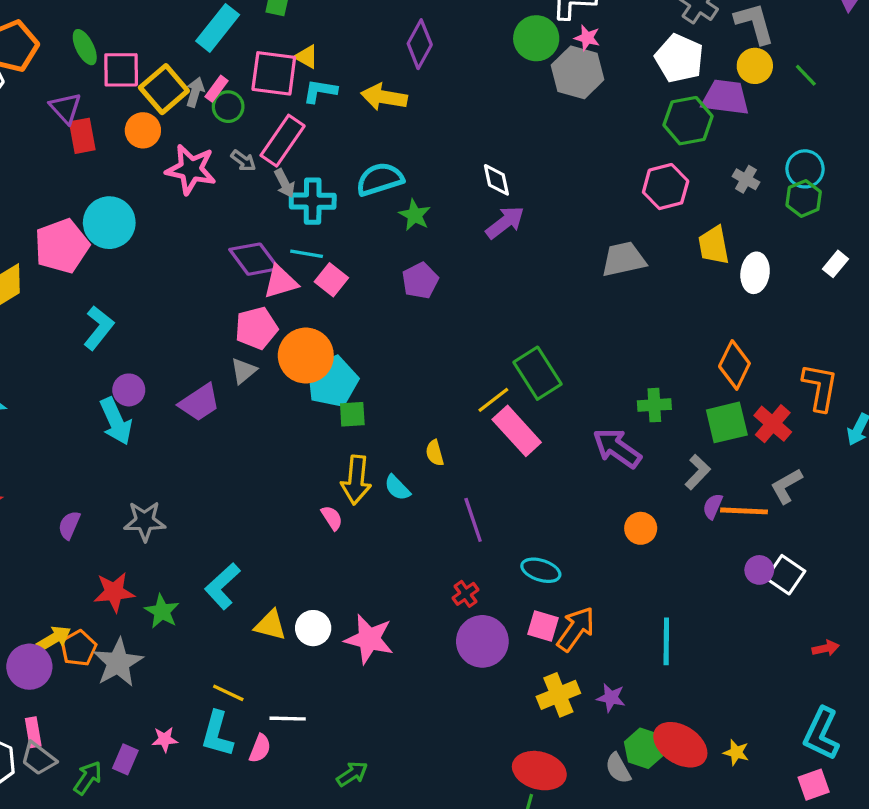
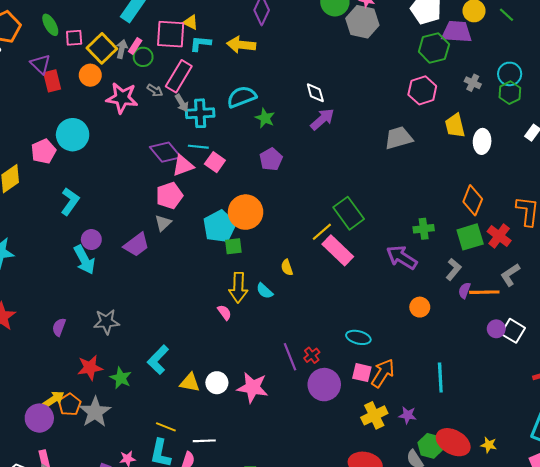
pink square: (121, 70) -> (74, 38), size x0.7
pink pentagon: (62, 246) -> (44, 151), size x0.7
orange circle: (306, 356) -> (246, 212), moved
purple line: (473, 520) -> (290, 357), moved

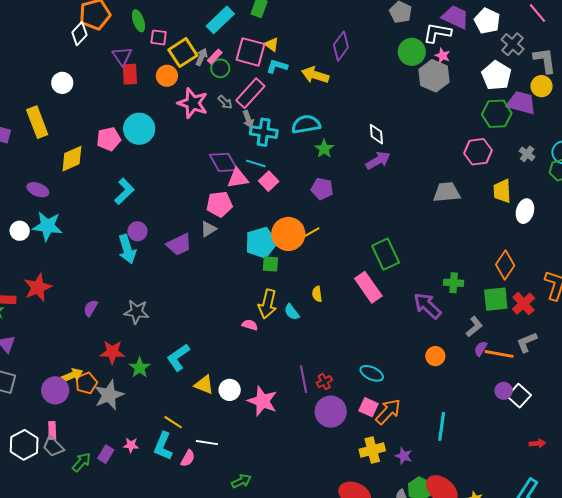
purple pentagon: (271, 159) -> (322, 189), turned 30
yellow line: (322, 232) -> (310, 234), moved
pink semicircle: (224, 312) -> (250, 325), turned -49

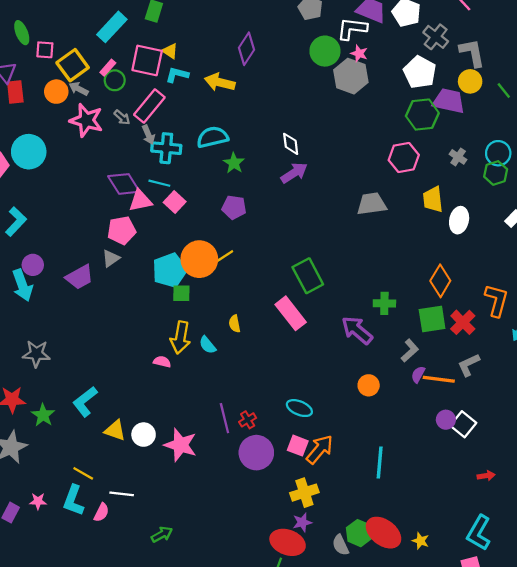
gray arrow: (202, 57) -> (79, 89), moved, turned -84
purple star: (404, 456) -> (302, 522), moved, turned -30

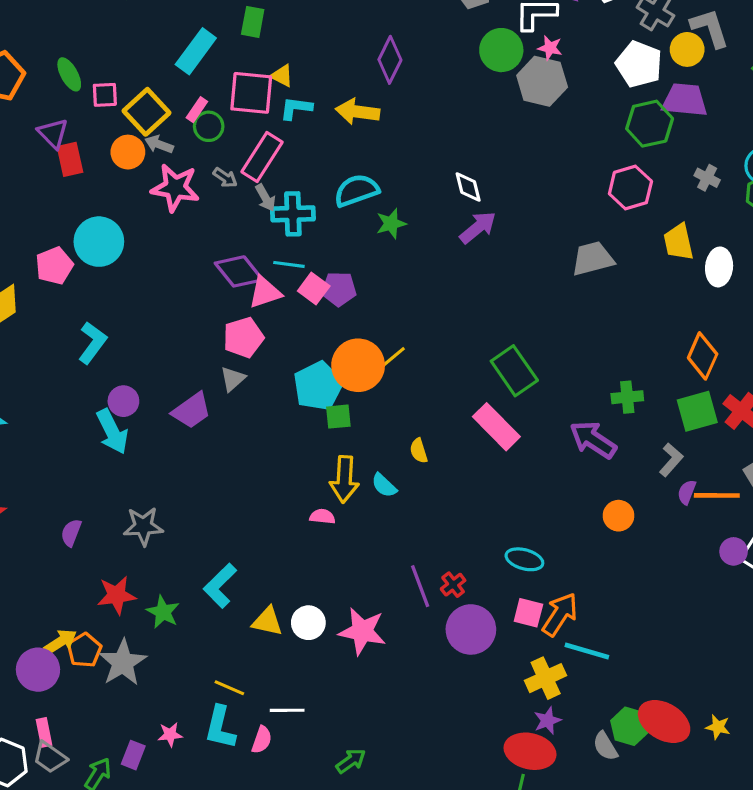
yellow circle: (470, 81) -> (687, 49), moved
green star: (234, 163) -> (391, 224), turned 30
purple pentagon: (234, 207) -> (339, 289), moved
cyan line: (380, 463) -> (587, 651), moved, turned -72

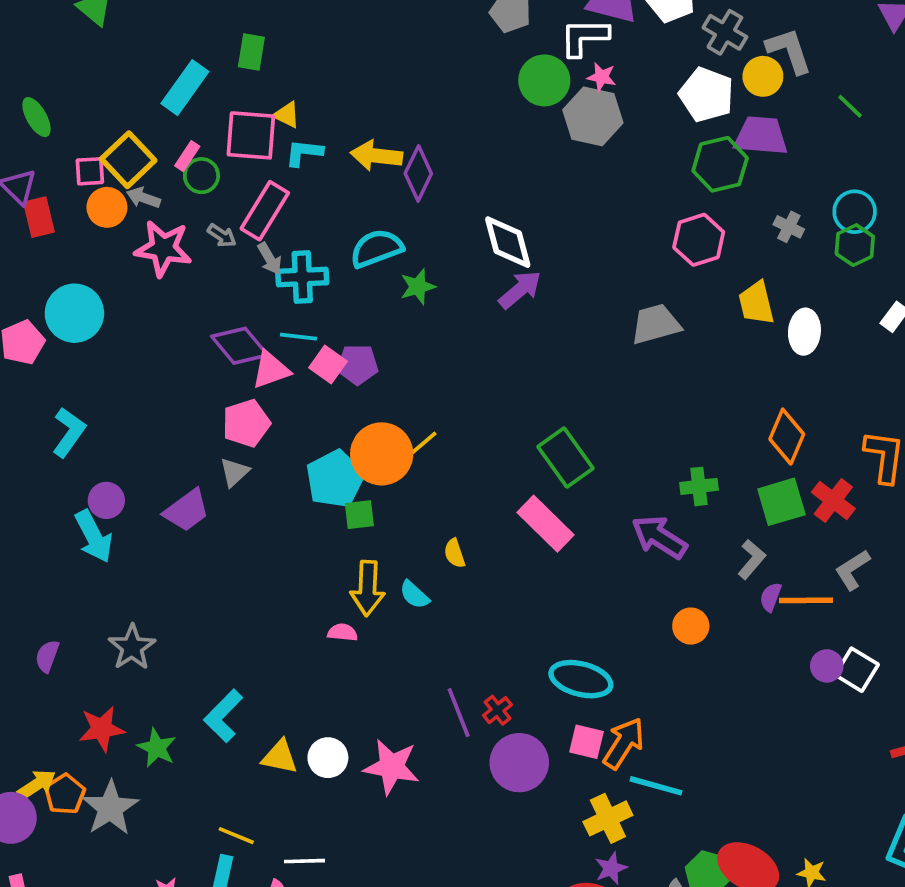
purple diamond: (390, 60) -> (418, 173), moved
pink square: (105, 95) -> (90, 171), moved
white diamond: (468, 187) -> (508, 242), size x1.5
gray star: (143, 526) -> (132, 647), turned -30
cyan ellipse: (524, 559) -> (581, 679), size x1.4

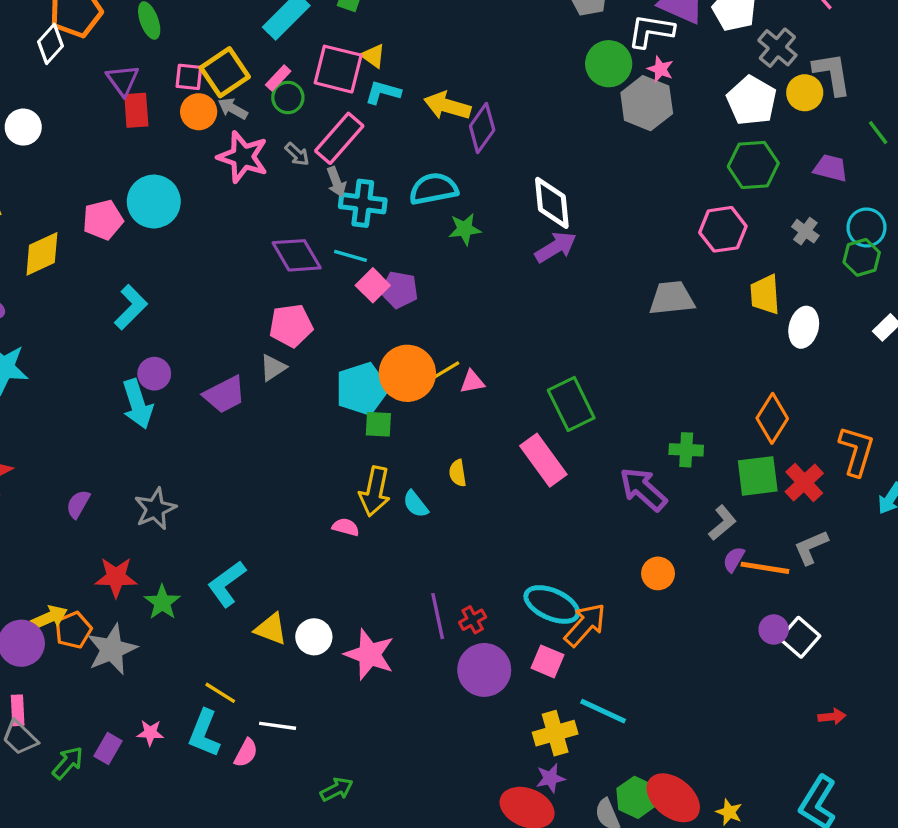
purple trapezoid: (761, 136) -> (831, 168), moved, size x0.7
pink triangle: (271, 370) -> (472, 382), moved, size x0.7
orange arrow: (624, 743) -> (585, 625), moved

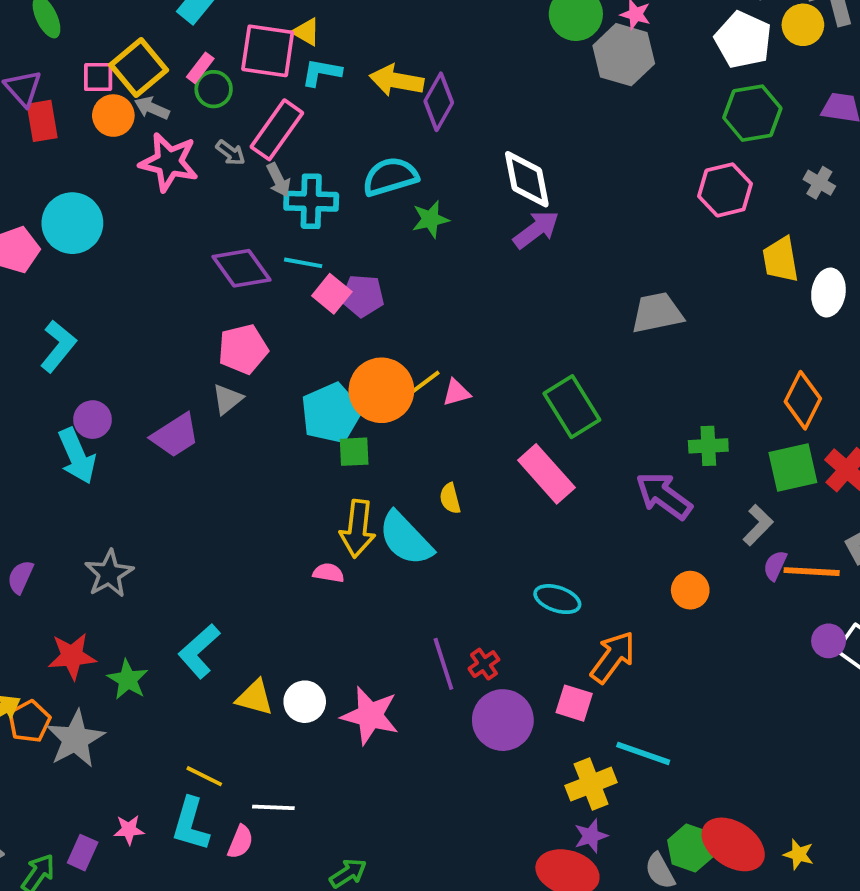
gray trapezoid: (672, 298) -> (657, 313), moved
cyan semicircle: (416, 504) -> (406, 539), size x1.8
cyan ellipse: (552, 604) -> (557, 599), moved, size x0.7

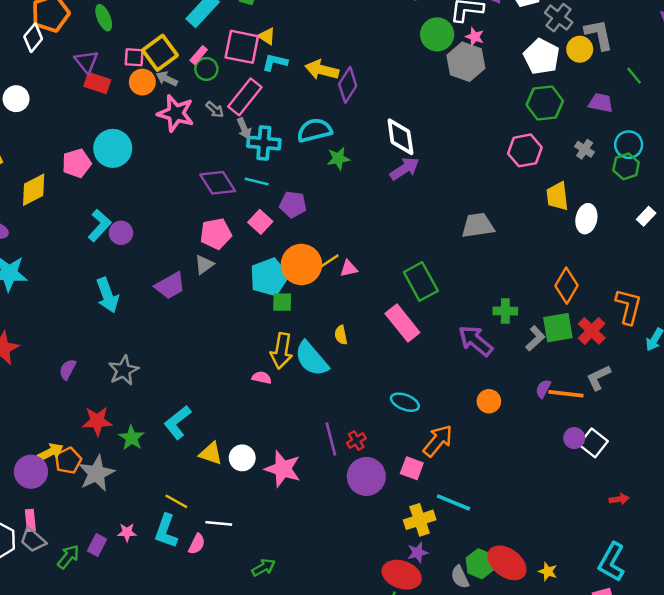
red rectangle: (42, 121) -> (97, 83), turned -65
pink square: (332, 294) -> (260, 222), moved
purple circle: (93, 420) -> (121, 233), moved
gray L-shape: (758, 525) -> (535, 338), moved

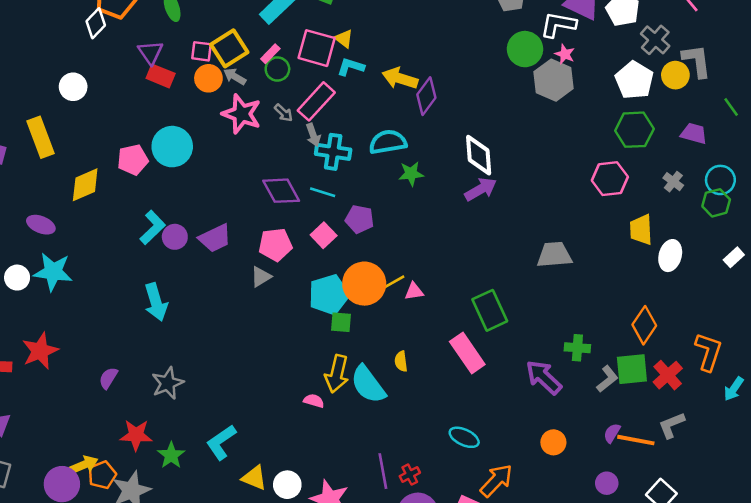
purple trapezoid: (170, 286) -> (215, 238), moved
purple circle: (574, 438) -> (607, 483), moved

